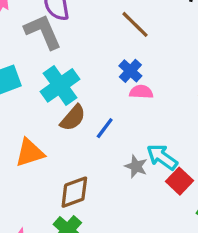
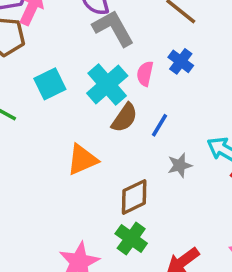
gray L-shape: (43, 32) -> (113, 28), moved
pink semicircle: (141, 92) -> (145, 74), moved, turned -75
gray star: (136, 166) -> (180, 165), moved, turned -30

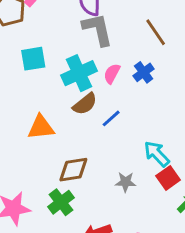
gray star: (180, 165) -> (125, 182), moved

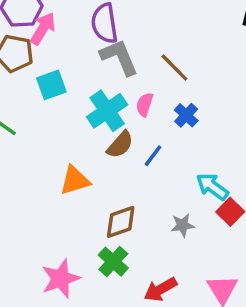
brown line: (156, 32) -> (174, 68), moved
cyan square: (33, 59) -> (51, 85), moved
blue cross: (144, 72) -> (186, 115), moved

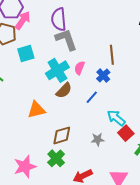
brown line: (174, 68) -> (112, 55), moved, turned 36
blue line: (153, 156) -> (92, 97), moved

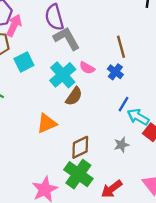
pink semicircle: (79, 68) -> (87, 68), turned -72
blue line: (92, 97) -> (124, 104), moved
green cross: (56, 158) -> (78, 174), size x1.4

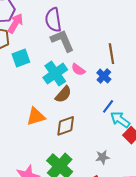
gray star: (121, 145) -> (103, 157), moved
brown diamond: (80, 147) -> (66, 126), moved

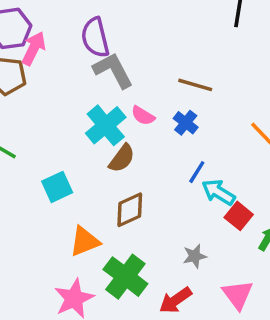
brown line: (111, 54) -> (195, 85), turned -60
cyan square: (21, 58) -> (57, 187), moved
orange triangle: (36, 116) -> (85, 241), moved

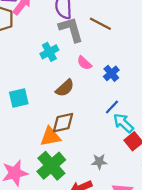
brown line: (195, 85) -> (100, 24), moved
cyan cross: (106, 125) -> (49, 52), moved, size x0.7
orange triangle: (85, 241) -> (50, 137), moved

